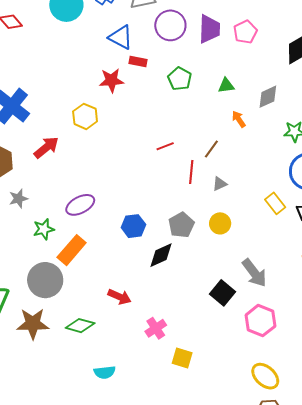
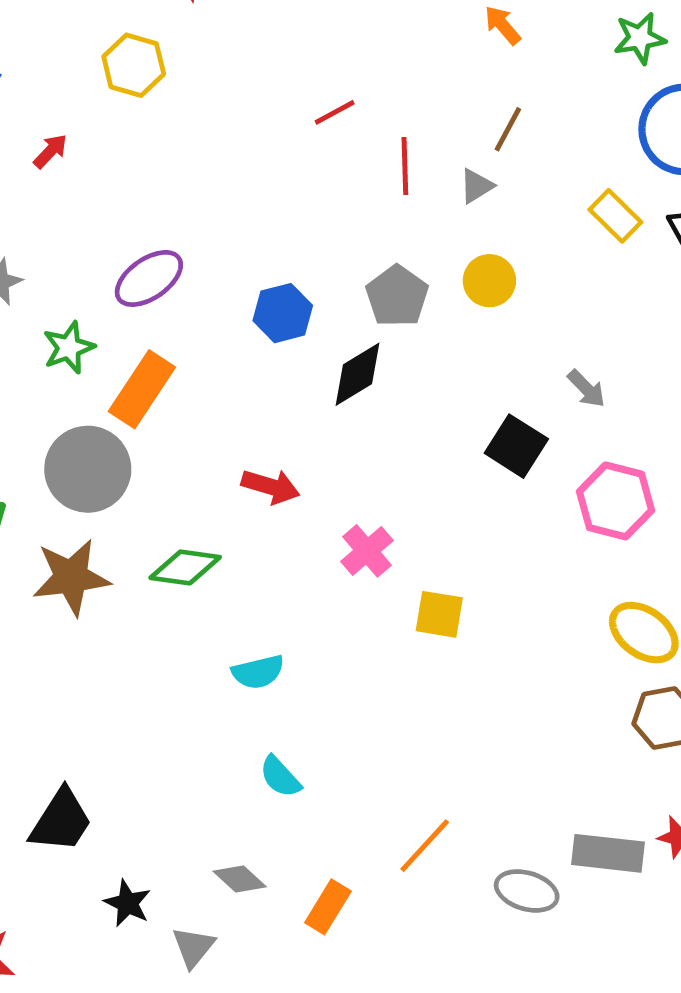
red arrow: (46, 147) -> (50, 151), size x0.6
brown line: (211, 149) -> (508, 129), moved
gray arrow: (254, 273) -> (586, 389), size x0.6

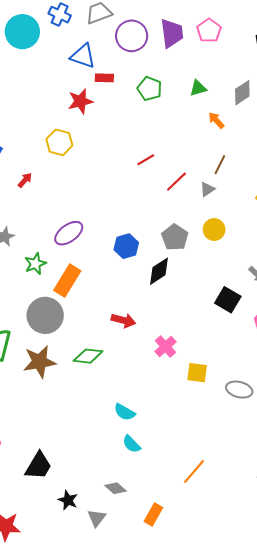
red line: (405, 166) -> (176, 182), turned 50
cyan semicircle: (258, 672) -> (125, 412), moved, turned 45
gray ellipse: (527, 891) -> (239, 390), moved
orange rectangle: (328, 907) -> (153, 514), moved

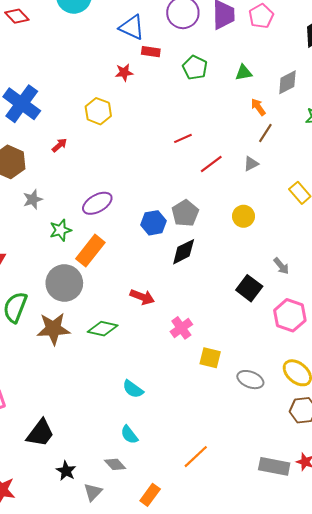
red star: (80, 101) -> (124, 72), size x0.7
brown line: (220, 165) -> (265, 133), moved
gray triangle: (207, 189) -> (251, 164), moved
gray pentagon: (175, 237) -> (185, 213), moved
cyan semicircle: (131, 444) -> (129, 435), moved

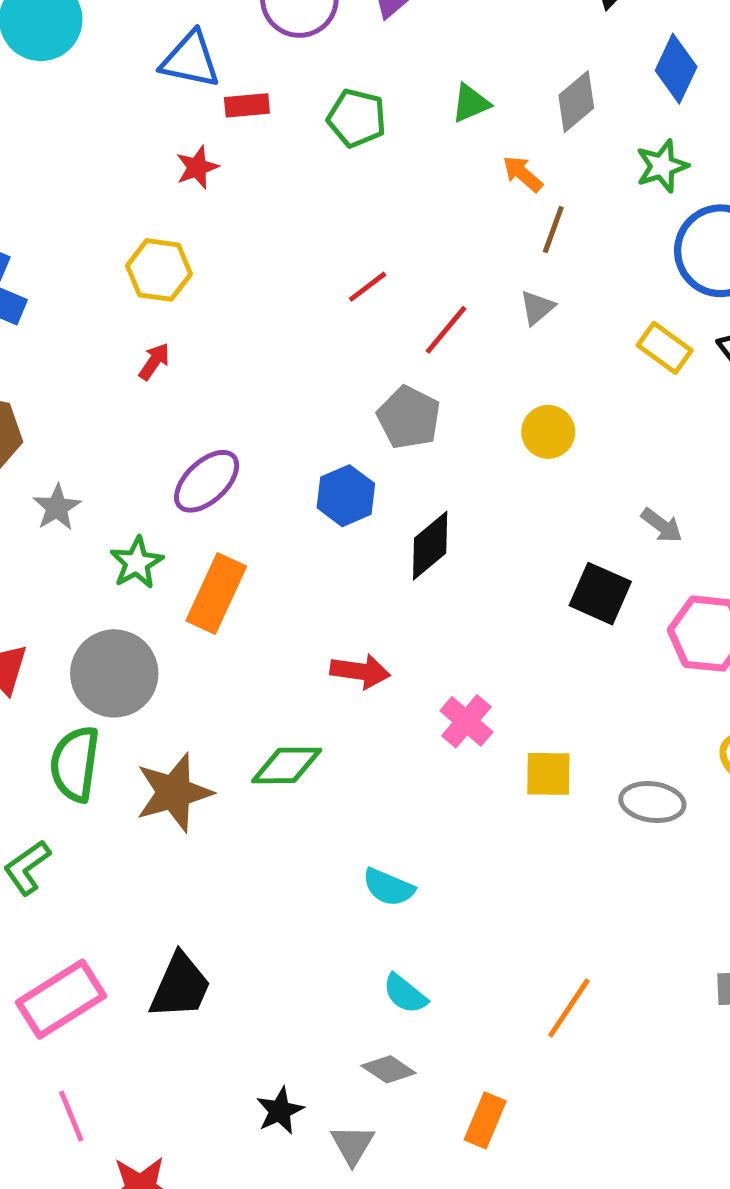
red arrow: (59, 145) -> (154, 361), moved
gray pentagon: (185, 213) -> (409, 418), moved
gray circle: (64, 283) -> (114, 673), moved
black trapezoid: (40, 433) -> (180, 986), moved
black star: (66, 471) -> (280, 1111), turned 30

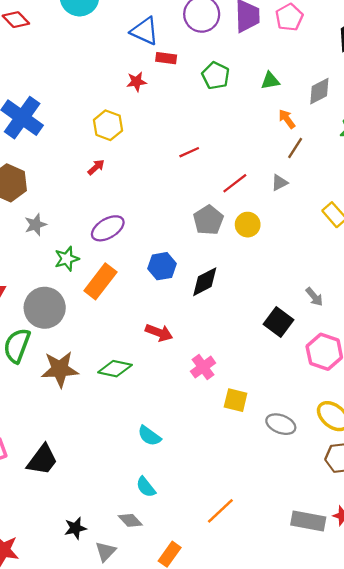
red line: (368, 287) -> (189, 152), moved
yellow circle: (548, 432) -> (248, 225), moved
blue hexagon: (346, 496) -> (162, 266), moved

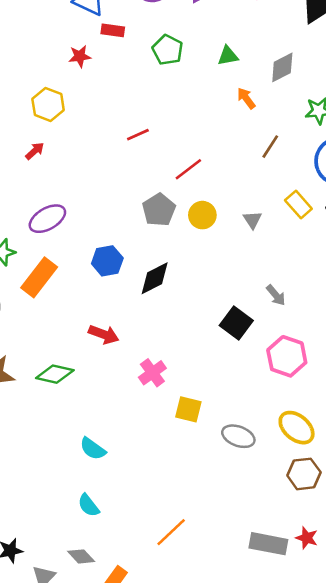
brown line: (295, 148) -> (270, 147), moved
gray triangle: (279, 183) -> (252, 220), moved, turned -36
gray diamond: (130, 520) -> (81, 556), moved

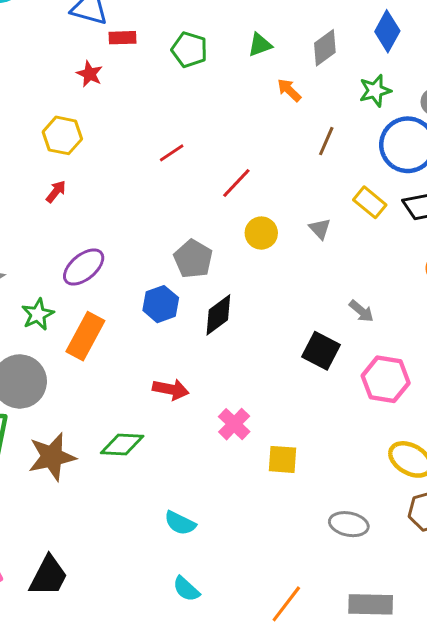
red star: (80, 56) -> (90, 74), turned -30
gray pentagon: (159, 210) -> (193, 259), moved
gray ellipse: (238, 436) -> (349, 524), moved
gray rectangle: (268, 544) -> (371, 604), moved

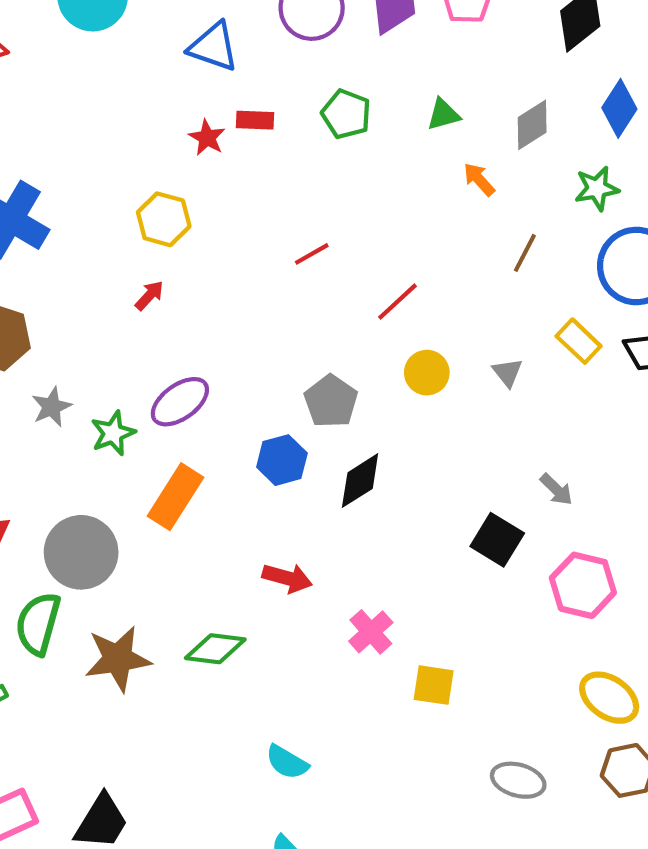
red rectangle: (123, 38) -> (255, 120), moved
green star: (38, 314) -> (113, 433), moved

